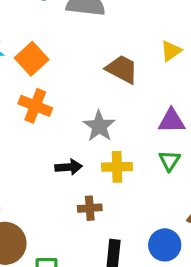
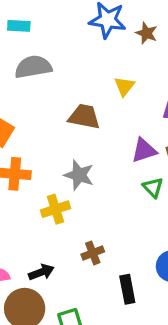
black arrow: (69, 167) -> (41, 272), moved
yellow cross: (117, 167) -> (55, 209), moved

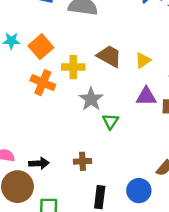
yellow triangle: (124, 86) -> (143, 60), moved
green triangle: (153, 187) -> (110, 121), moved
yellow cross: (55, 209) -> (73, 67), moved

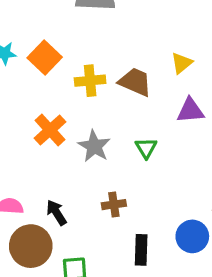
brown trapezoid: (109, 56) -> (135, 82), moved
orange cross: (43, 83) -> (50, 130), moved, turned 30
gray star: (91, 99) -> (94, 146), moved
black arrow: (39, 163) -> (56, 213), turned -114

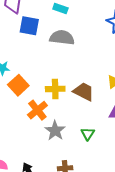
orange square: (45, 58) -> (18, 85), moved
orange cross: (50, 130) -> (37, 110), moved

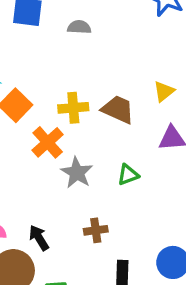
gray semicircle: (62, 38) -> (79, 27), size x0.6
green triangle: (88, 134) -> (128, 175), turned 40

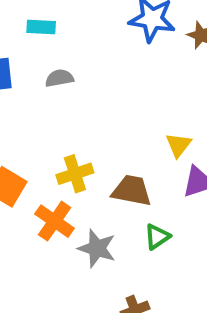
yellow triangle: (164, 91) -> (178, 145), moved
brown trapezoid: (118, 109) -> (132, 191), moved

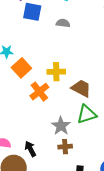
green triangle: (157, 237) -> (87, 114), size x1.5
gray star: (97, 248) -> (61, 126), moved

